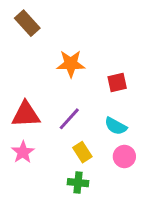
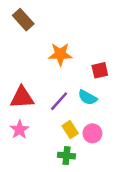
cyan semicircle: (116, 126) -> (87, 97), moved
pink circle: (124, 156) -> (92, 133), moved

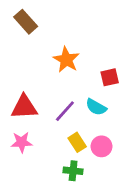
orange star: (60, 54) -> (66, 60), turned 30
pink star: (20, 130) -> (22, 142), turned 30

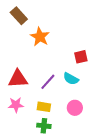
orange star: (66, 60) -> (40, 37), moved
yellow rectangle: (77, 142) -> (44, 107), moved, turned -48
green cross: (73, 171) -> (44, 126), moved

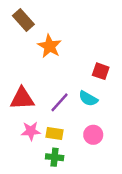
red square: (81, 57) -> (101, 71), turned 32
pink star: (16, 105) -> (31, 131), moved

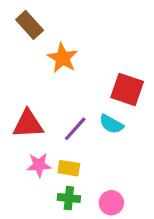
red square: (101, 71) -> (127, 89), size x1.5
pink circle: (93, 135) -> (111, 203), moved

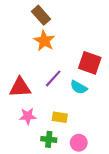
brown rectangle: (30, 25) -> (41, 15), moved
purple line: (75, 129) -> (53, 78), moved
yellow rectangle: (69, 168) -> (60, 117), moved

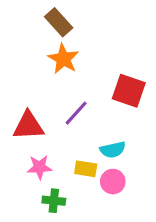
cyan semicircle: (79, 87) -> (113, 150), moved, turned -42
green cross: (49, 139) -> (54, 201), moved
pink circle: (79, 143) -> (113, 182), moved

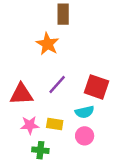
brown rectangle: (59, 22) -> (63, 14), moved, turned 42
red square: (129, 91) -> (96, 87), moved
yellow rectangle: (86, 169) -> (55, 124), moved

